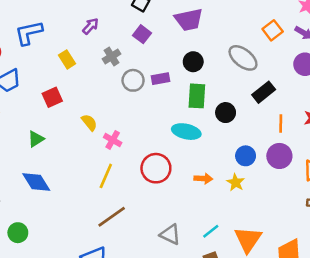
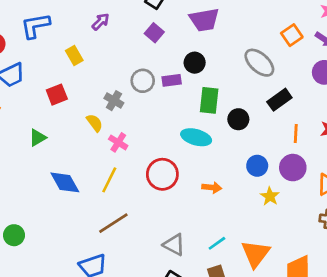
gray cross: (112, 56) -> (114, 101), moved, turned -30
black circle: (193, 62) -> (195, 63), moved
blue diamond: (36, 182) -> (65, 182), moved
yellow star: (236, 182) -> (270, 196), moved

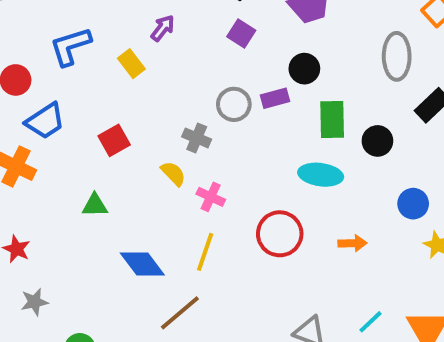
yellow rectangle: (74, 55) -> (131, 64), moved
gray ellipse: (259, 63) -> (397, 56), turned 56
green triangle: (38, 138) -> (95, 205), turned 36
brown line: (113, 223) -> (180, 313), moved

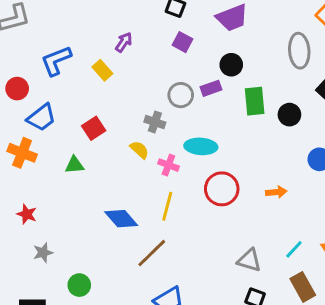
cyan ellipse: (321, 175) -> (201, 146), moved
green triangle: (95, 205) -> (74, 165), moved

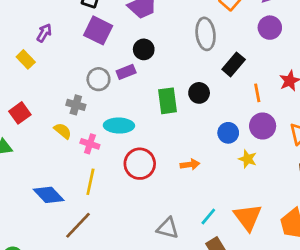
purple square: (183, 42) -> (98, 30), size x1.5
green rectangle: (255, 101) -> (167, 101), moved

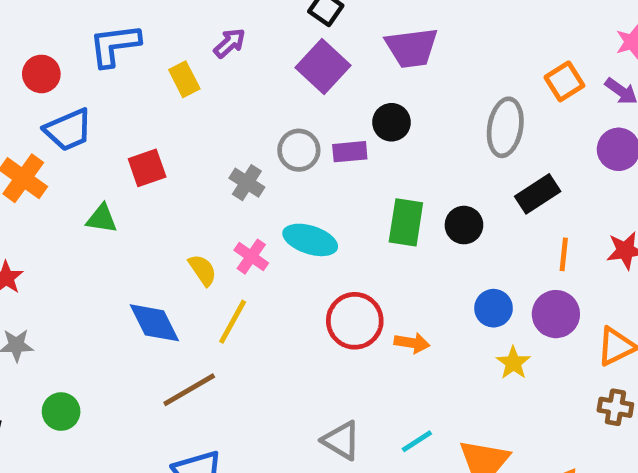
yellow semicircle: (63, 131) -> (203, 270), moved
red circle: (140, 164) -> (355, 321), moved

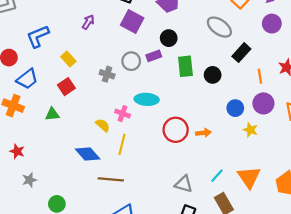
yellow rectangle: (184, 79) -> (68, 59), moved
gray ellipse: (505, 127) -> (219, 27), turned -50
gray cross: (247, 183) -> (107, 74), moved
green rectangle: (406, 222) -> (185, 66), moved
brown line: (189, 390) -> (111, 179), turned 50

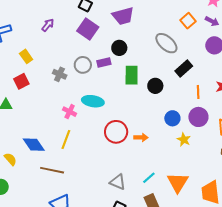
yellow semicircle: (103, 125) -> (10, 159), moved

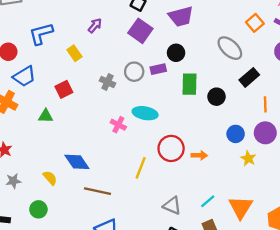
yellow rectangle: (26, 56) -> (74, 53), moved
yellow line: (66, 140) -> (141, 168), moved

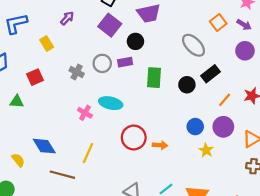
black circle: (176, 53) -> (135, 41), moved
black circle: (216, 97) -> (187, 85), moved
orange line: (265, 104) -> (225, 100), turned 40
yellow line: (141, 168) -> (88, 153), moved

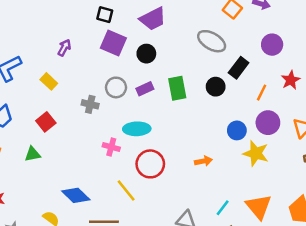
purple circle: (245, 51) -> (272, 45), moved
purple rectangle: (125, 62) -> (145, 89), moved
red circle: (134, 138) -> (150, 164), moved
yellow star: (206, 150) -> (256, 153), size x1.5
yellow line: (88, 153) -> (126, 191), turned -48

